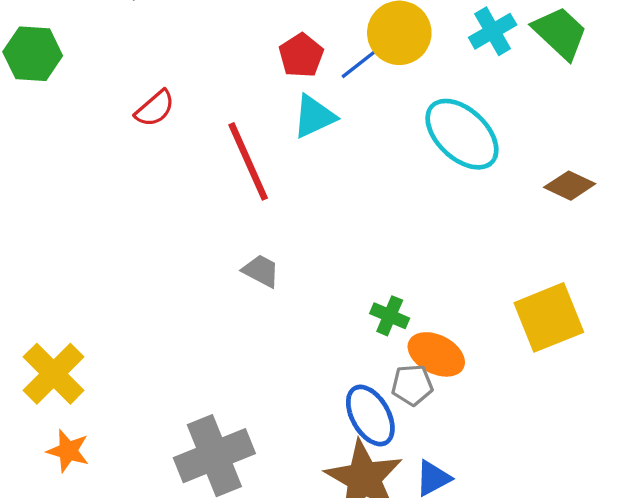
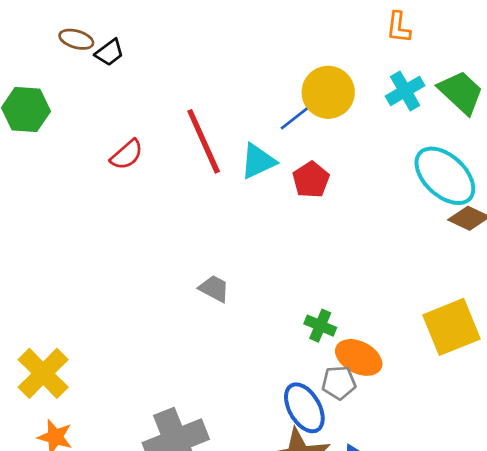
red pentagon: (301, 55) -> (311, 180), moved
cyan ellipse: (462, 134) -> (445, 176), moved
red line: (248, 161) -> (204, 141), moved

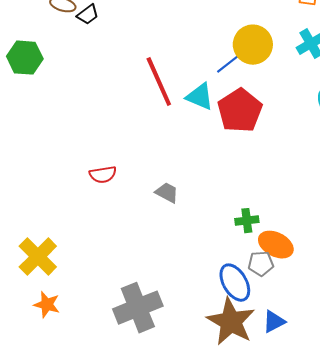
red semicircle: (127, 155) -> (103, 175), moved, turned 32
cyan triangle: (258, 161) -> (200, 97), turned 48
red pentagon: (311, 180) -> (240, 111), size x1.6
green cross: (320, 326) -> (247, 221), turned -30

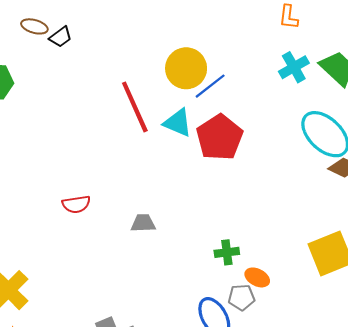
yellow circle: (253, 45) -> (186, 68), moved
gray trapezoid: (167, 193) -> (143, 223), turned -30
orange ellipse: (276, 245) -> (257, 277), size x0.7

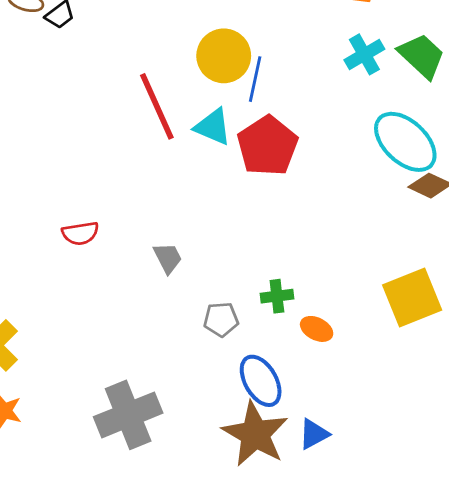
blue line: (210, 86) -> (255, 79), turned -40
gray trapezoid: (143, 223) -> (168, 258), turned 65
gray pentagon: (242, 297) -> (221, 319), moved

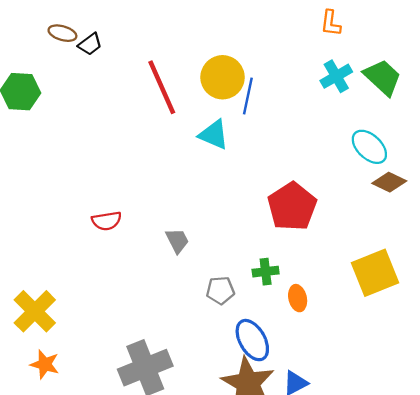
red line: (157, 106) -> (162, 87), moved
cyan ellipse: (405, 142) -> (369, 147), size x0.7
red pentagon: (267, 146) -> (292, 206), moved
orange ellipse: (317, 329) -> (298, 298), turned 50

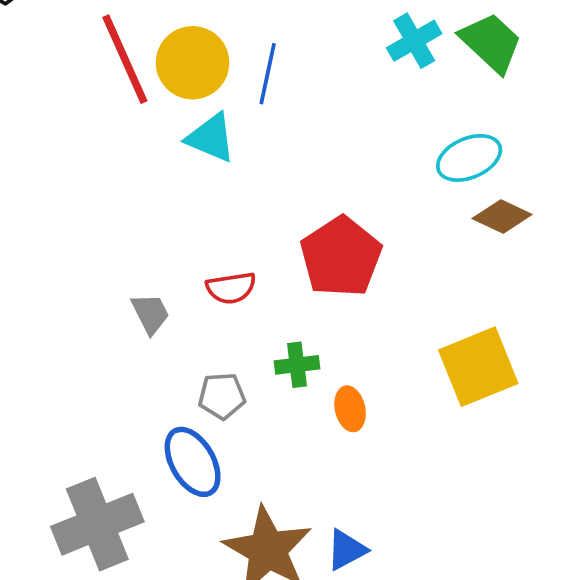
yellow circle: (223, 77) -> (193, 63), moved
cyan ellipse: (369, 147) -> (469, 158), turned -66
red semicircle: (107, 221) -> (231, 288), moved
blue ellipse: (252, 340) -> (193, 462), moved

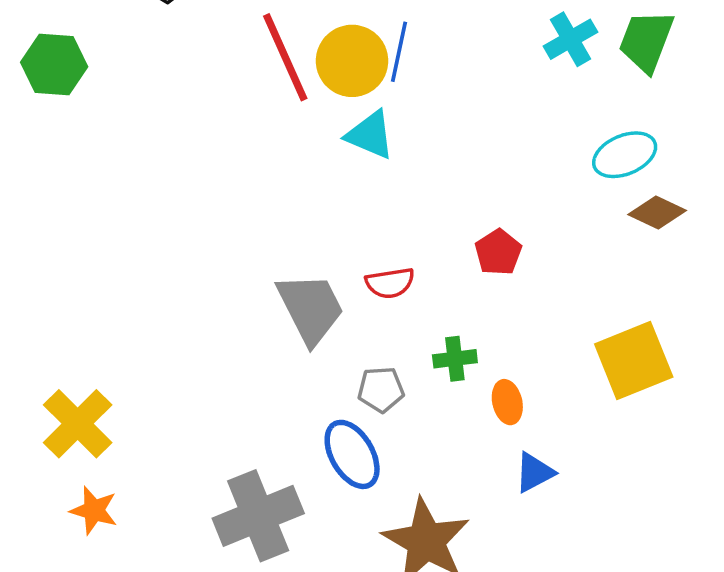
green trapezoid: (491, 43) -> (646, 41), turned -112
blue line: (268, 74) -> (399, 52), moved
red pentagon: (341, 257) -> (498, 252), size x0.6
gray trapezoid: (150, 314) -> (311, 308), size x1.8
blue triangle: (346, 550) -> (534, 472), moved

